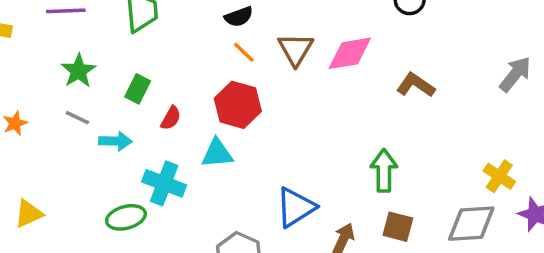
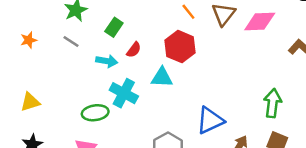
cyan arrow: (115, 141) -> (107, 61), moved

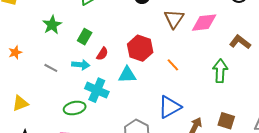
orange line: (188, 12) -> (173, 65), moved
gray line: (71, 42) -> (51, 68), moved
green arrow: (273, 103) -> (220, 71), moved

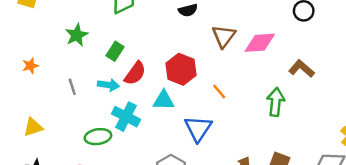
red semicircle: (102, 54) -> (135, 73), size x1.5
gray line: (51, 68) -> (72, 87), turned 40
blue triangle: (170, 107) -> (198, 129), moved, turned -30

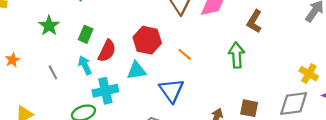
brown L-shape: (302, 69) -> (254, 21), turned -90
cyan arrow: (108, 85) -> (85, 65), turned -114
cyan cross: (126, 117) -> (105, 91), turned -30

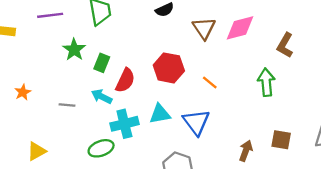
green star: (49, 26) -> (74, 50), moved
cyan arrow: (85, 65) -> (102, 97), turned -36
cyan triangle: (136, 71) -> (160, 114), moved
gray line: (53, 72) -> (67, 105), turned -56

